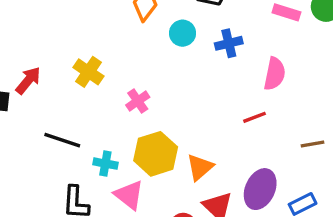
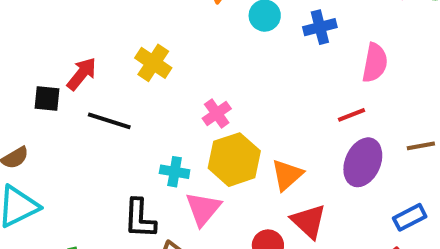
pink cross: (138, 101) -> (217, 113), moved
black line: (62, 140) -> (109, 121), moved
purple ellipse: (260, 189) -> (363, 162), moved
pink triangle: (129, 195) -> (203, 209), turned 32

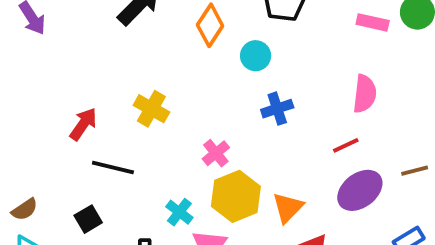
blue cross: (320, 27) -> (277, 109), moved
black square: (47, 99) -> (88, 219), moved, turned -32
purple ellipse: (363, 162) -> (360, 190), turned 33
cyan cross: (175, 172) -> (179, 212), turned 32

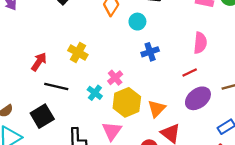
cyan cross: (179, 212) -> (95, 93), moved
black square: (88, 219) -> (42, 116), size x1.5

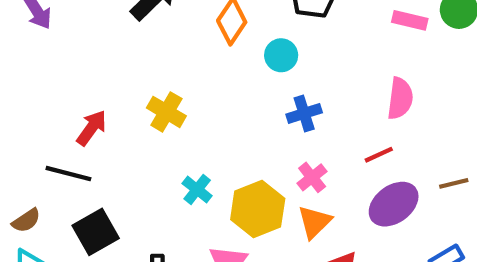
pink cross: (115, 78) -> (312, 177), moved
black line: (56, 86) -> (68, 174), moved

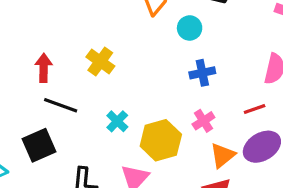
red arrow: (92, 128) -> (44, 68), turned -40
black line: (68, 174) -> (61, 105), moved
orange triangle: (314, 222) -> (222, 155), moved

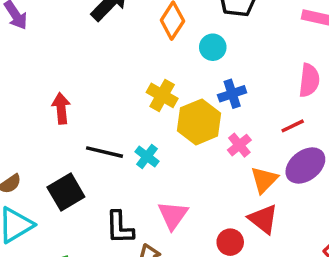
yellow cross: (100, 62) -> (162, 95), moved
black line: (61, 105) -> (104, 152), moved
yellow hexagon: (161, 140) -> (199, 122), moved

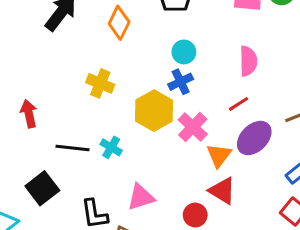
cyan circle: (213, 47) -> (184, 52), moved
yellow cross: (162, 95) -> (100, 83), moved
pink cross: (239, 145) -> (193, 127), size x1.4
pink triangle: (173, 215) -> (141, 197), turned 44

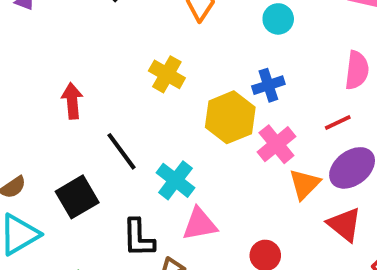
cyan circle: (184, 52) -> (278, 19), moved
cyan cross: (111, 147) -> (175, 180), moved, size x1.4
black line: (72, 148) -> (122, 151), turned 40
red triangle: (222, 191) -> (344, 224), moved

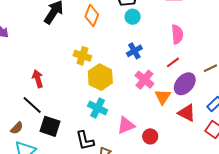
yellow hexagon: (230, 117) -> (100, 77), moved
black line: (122, 151) -> (32, 105), moved
black square: (77, 197) -> (50, 126), turned -30
pink triangle: (200, 224) -> (126, 125), moved

